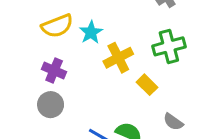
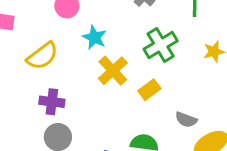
cyan star: (91, 32) -> (94, 37), moved
yellow rectangle: (147, 85) -> (149, 90), turned -66

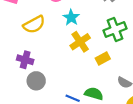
purple cross: (52, 102) -> (25, 60), moved

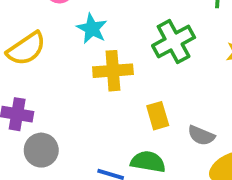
yellow cross: (80, 42) -> (113, 71), turned 36
yellow rectangle: (103, 58) -> (158, 116), moved, turned -72

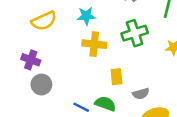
cyan star: (92, 29) -> (86, 16), turned 30
gray semicircle: (201, 135) -> (141, 94), turned -49

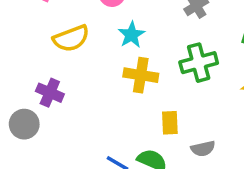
cyan star: (86, 16) -> (131, 35), turned -30
gray circle: (41, 85) -> (24, 124), moved

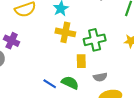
green cross: (199, 63) -> (95, 40), moved

